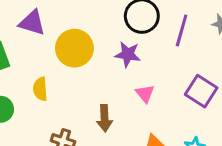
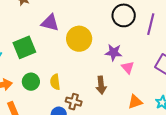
purple star: (128, 54) -> (114, 52), moved
yellow semicircle: (40, 89) -> (55, 82), moved

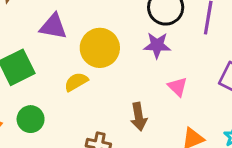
purple star: (114, 52) -> (157, 45), moved
yellow semicircle: (55, 82) -> (76, 82), moved, turned 70

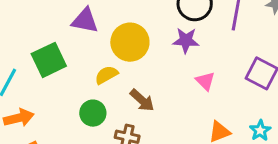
brown arrow: (139, 117) -> (142, 100), moved, turned -40
green circle: (31, 119) -> (93, 113), moved

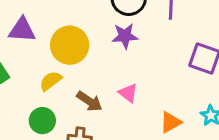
pink triangle: (205, 81) -> (128, 93), moved

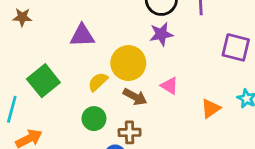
purple triangle: (22, 30) -> (82, 36), moved
yellow circle: (70, 45) -> (128, 63), moved

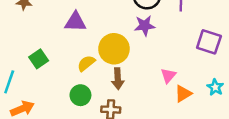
green square: (43, 81) -> (39, 59), size x0.7
pink triangle: (169, 86) -> (168, 76), moved, turned 35
brown arrow: (135, 97) -> (118, 79), turned 55

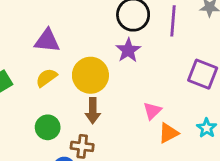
purple star: (145, 26) -> (128, 50), turned -30
yellow semicircle: (86, 63) -> (46, 78), moved

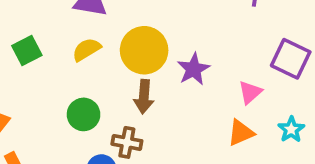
purple star: (128, 50) -> (193, 69), moved
pink triangle: (152, 111) -> (250, 92), moved

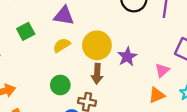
green square: (27, 50) -> (26, 31), moved

